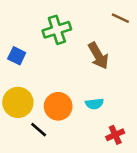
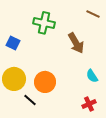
green cross: (57, 30) -> (44, 23), turned 30
cyan semicircle: (94, 104) -> (92, 76), moved, turned 64

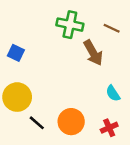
brown line: (93, 14) -> (112, 28), moved
green cross: (44, 23) -> (70, 25), moved
orange circle: (45, 82) -> (71, 122), moved

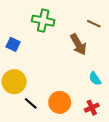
green cross: (70, 25) -> (43, 21), moved

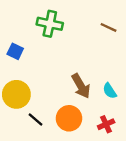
brown arrow: (78, 44) -> (81, 86), moved

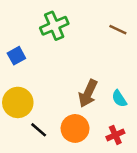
green cross: (50, 24) -> (54, 26), turned -35
blue square: (15, 51) -> (16, 56), turned 35
brown arrow: (81, 86) -> (88, 93), turned 55

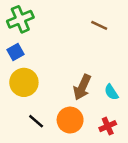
green cross: (54, 26) -> (20, 19), moved
brown line: (118, 30) -> (99, 25), moved
yellow circle: (18, 102) -> (24, 82), moved

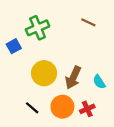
green cross: (20, 19) -> (38, 28), moved
yellow circle: (24, 82) -> (44, 73), moved
red cross: (108, 126) -> (87, 109), moved

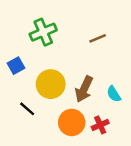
brown line: (88, 22) -> (98, 38), moved, turned -48
blue square: (14, 46) -> (16, 66), moved
black line: (32, 108) -> (27, 109), moved

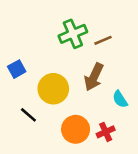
green cross: (43, 32) -> (73, 34), moved
brown arrow: (84, 89) -> (94, 77), moved

